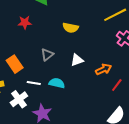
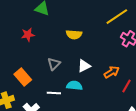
white line: (34, 83) -> (54, 93), moved
cyan semicircle: (57, 83) -> (74, 86), moved

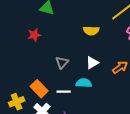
yellow semicircle: (74, 34) -> (91, 31), moved
orange rectangle: (23, 77) -> (39, 89), moved

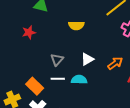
yellow semicircle: (91, 31) -> (76, 25), moved
white line: (64, 92) -> (58, 79), moved

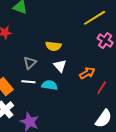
yellow semicircle: (76, 25) -> (53, 46), moved
white triangle: (87, 59) -> (60, 66), turned -48

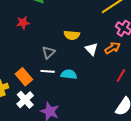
white triangle: (60, 66) -> (91, 49), moved
orange arrow: (87, 73) -> (112, 48), moved

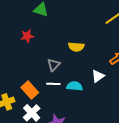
white triangle: (91, 49) -> (98, 76), moved, turned 40

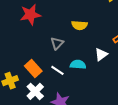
red star: (27, 36) -> (30, 15), size x1.5
white line: (53, 84) -> (57, 70), moved, turned 32

